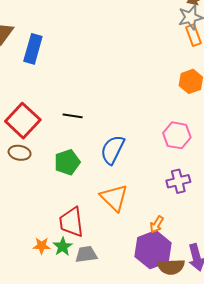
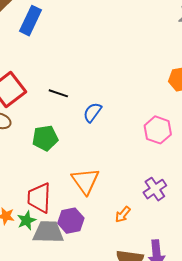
blue semicircle: (113, 150) -> (92, 112), moved, size x0.7
purple cross: (178, 181) -> (155, 189), moved, turned -30
purple hexagon: (153, 250) -> (71, 221), moved, size x0.7
gray trapezoid: (86, 254) -> (48, 232), size x1.4

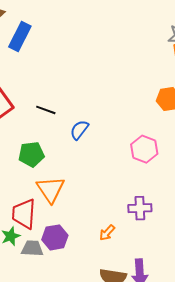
orange triangle: (85, 181) -> (51, 189), moved
purple cross: (155, 189) -> (140, 208), turned 30
gray trapezoid: (48, 232) -> (32, 248), size x0.7

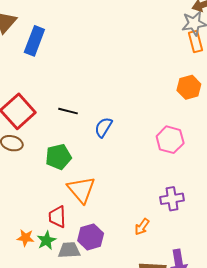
red trapezoid: (24, 214) -> (57, 217), size x0.7

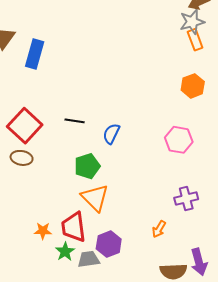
green pentagon: (58, 157) -> (87, 166), moved
red trapezoid: (57, 217) -> (74, 227), size x1.4
orange star: (26, 238) -> (43, 231), moved

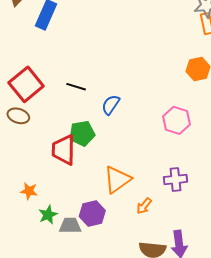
orange triangle: (95, 198) -> (117, 180), moved, turned 32
red trapezoid: (74, 227) -> (64, 150), moved

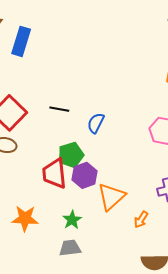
orange star: (29, 191) -> (25, 218), size x1.5
purple hexagon: (92, 214) -> (85, 175), moved
green star: (48, 215) -> (72, 220), moved

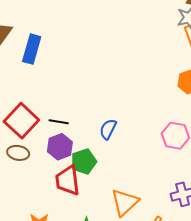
black line: (59, 109) -> (59, 122), moved
purple hexagon: (85, 175) -> (60, 147), moved

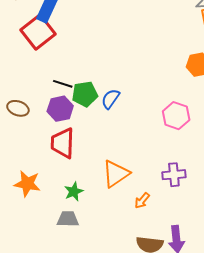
red square: (21, 121) -> (38, 32), moved
green pentagon: (84, 162) -> (85, 94), moved

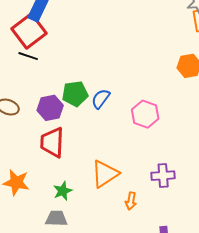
black line: (63, 84) -> (28, 56), moved
pink hexagon: (176, 116) -> (145, 114), moved
orange arrow: (142, 201) -> (131, 201), turned -30

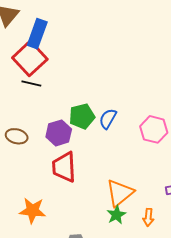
green star: (63, 191) -> (116, 215), moved

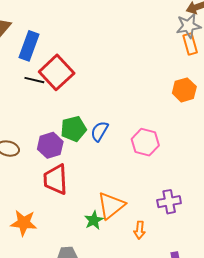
red square: (30, 58) -> (57, 72), moved
black line: (31, 84) -> (34, 80), moved
green star: (116, 215) -> (94, 220), moved

